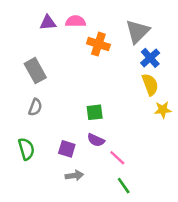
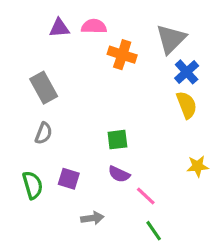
yellow star: (163, 110) -> (198, 166), moved
purple square: (67, 149) -> (69, 179), moved

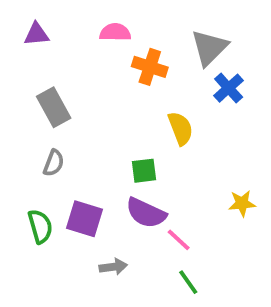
purple triangle: (59, 28) -> (36, 34), moved
yellow semicircle: (187, 105) -> (181, 128), moved
purple semicircle: (119, 174) -> (146, 213), size x1.5
purple square: (69, 179) -> (84, 219), size x1.4

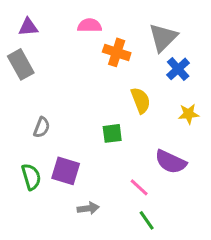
gray rectangle: (54, 107) -> (21, 64), moved
yellow star: (242, 203) -> (189, 114), moved
purple semicircle: (146, 213) -> (171, 162), moved

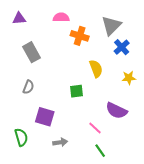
gray rectangle: (21, 64) -> (31, 52), moved
green semicircle: (31, 177) -> (21, 137), moved

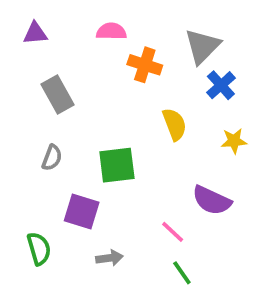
green square: (77, 91) -> (117, 165), moved, size x1.5

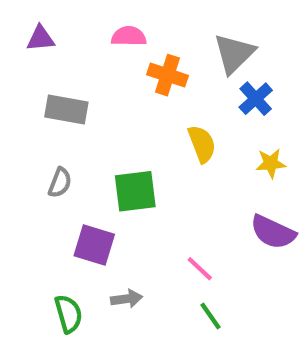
gray rectangle: (58, 95) -> (66, 109), turned -51
purple semicircle: (212, 200) -> (273, 232), moved
green semicircle: (39, 249) -> (69, 314), moved

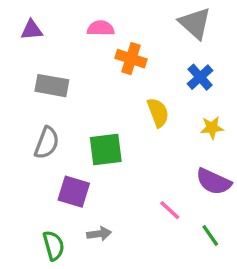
gray triangle: (234, 54) -> (195, 23), moved, turned -33
gray semicircle: (60, 183) -> (47, 143), size x1.4
pink line: (200, 269) -> (170, 210), moved
green line: (211, 316) -> (210, 235), moved

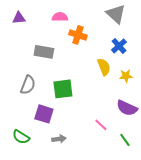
gray rectangle: (52, 86) -> (44, 52), moved
yellow semicircle: (158, 112) -> (104, 67), moved
green semicircle: (54, 246) -> (21, 137), moved, turned 138

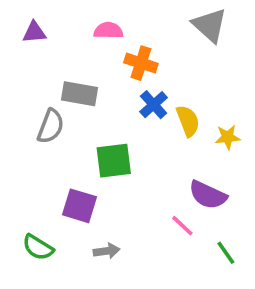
blue cross: (119, 46) -> (154, 105), moved
gray semicircle: (28, 85) -> (51, 126), moved
purple semicircle: (127, 108) -> (208, 195), moved

